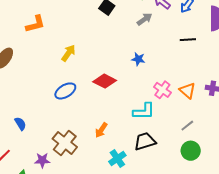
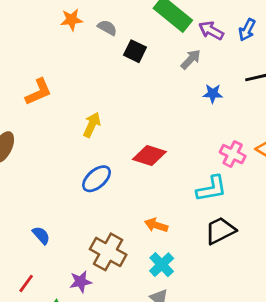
blue star: (138, 59) -> (213, 94), moved
orange arrow: (101, 130) -> (156, 225), turned 84
cyan cross: (117, 159) -> (162, 265), moved

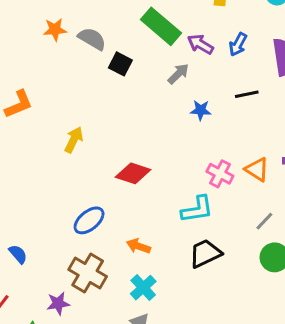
gray semicircle: (107, 28) -> (92, 39), size x1.4
blue ellipse: (97, 179) -> (89, 220), moved

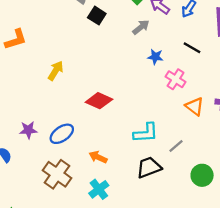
black line: (247, 94) -> (192, 48), turned 36
pink cross: (220, 174) -> (176, 79), moved
gray line: (264, 221) -> (176, 146), moved
purple star: (58, 303) -> (28, 130), moved

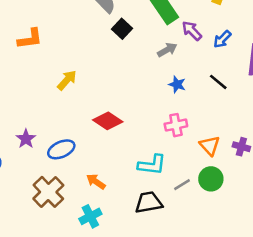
pink cross: (176, 79) -> (176, 125), moved, turned 36
purple star: (28, 130) -> (26, 139), turned 30
green circle: (202, 175) -> (211, 179), moved

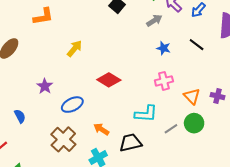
purple star: (26, 139) -> (45, 86), moved
black trapezoid: (149, 202) -> (131, 143), moved

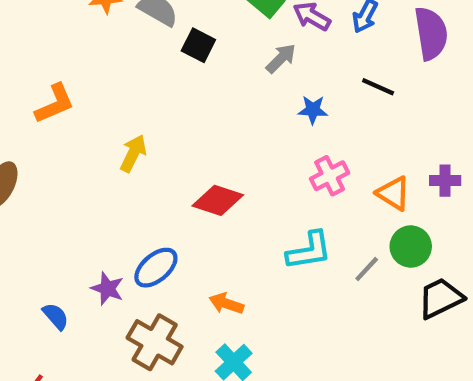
purple star: (45, 86) -> (107, 289), moved
black trapezoid: (131, 143) -> (441, 298), moved

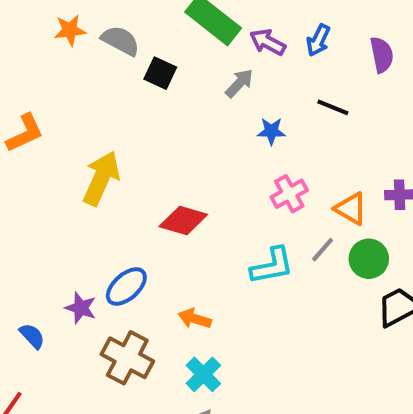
purple semicircle: (431, 33) -> (382, 55), size x0.7
yellow arrow: (133, 153) -> (101, 178), size x1.5
gray line: (367, 269) -> (323, 250), moved

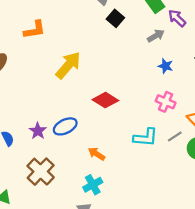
pink cross: (289, 194) -> (166, 102), turned 36
brown cross: (127, 358) -> (41, 172), moved

